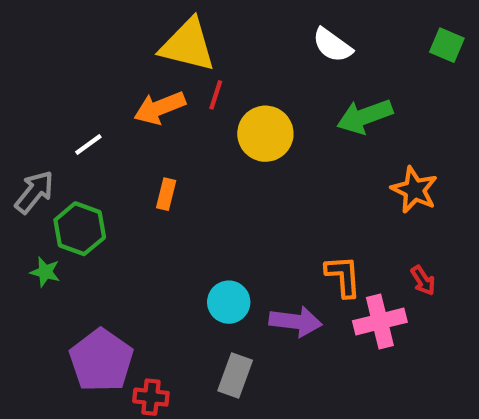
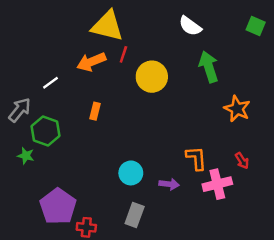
green arrow: (365, 116) -> (209, 67), turned 92
purple arrow: (296, 322) -> (169, 184), size x0.7

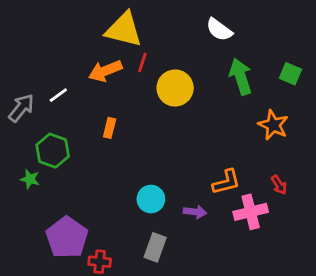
green square: (256, 26) -> (290, 74), moved
gray arrow: (20, 110) -> (21, 108), moved
orange L-shape: (196, 158) -> (226, 182), turned 80

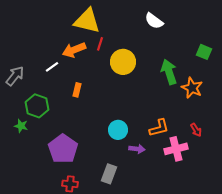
green arrow: (241, 77) -> (169, 72), moved
white line: (58, 95) -> (52, 67), moved
cyan circle: (151, 199) -> (118, 130), moved
purple pentagon: (67, 237) -> (63, 149), moved

